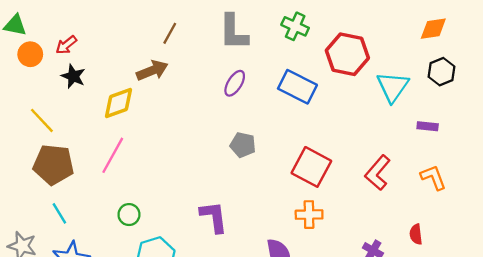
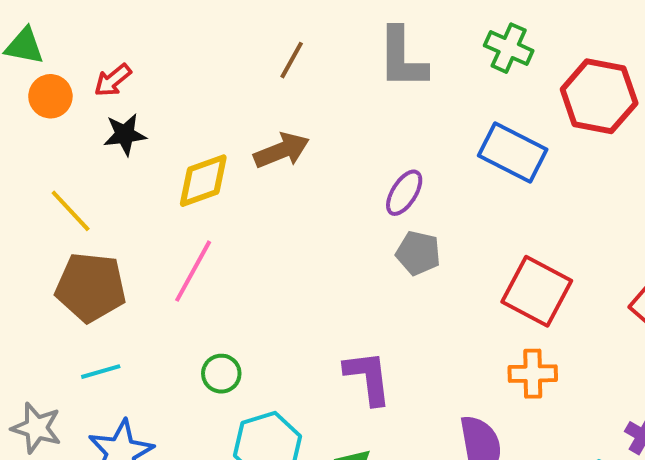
brown arrow: (152, 70) -> (282, 151), moved
black star: (73, 76) -> (125, 134), turned -30
purple ellipse: (235, 83) -> (404, 193), moved
cyan line: (59, 213) -> (101, 372), turned -75

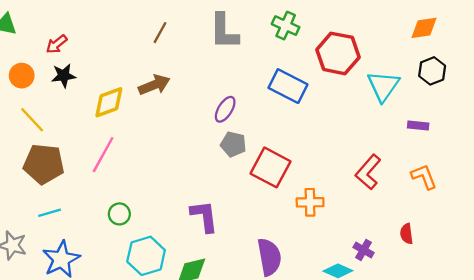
orange circle: (50, 96) -> (22, 76), moved
red square: (537, 291) -> (270, 167), moved
orange cross: (533, 374) -> (310, 202), moved

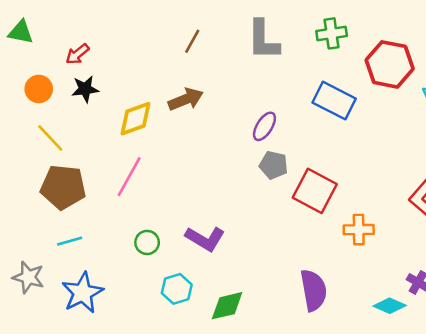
green cross: (286, 26) -> (332, 33), turned -32
purple L-shape: (204, 216) -> (205, 239), moved, turned 128
cyan hexagon: (146, 256) -> (177, 289), size x0.7

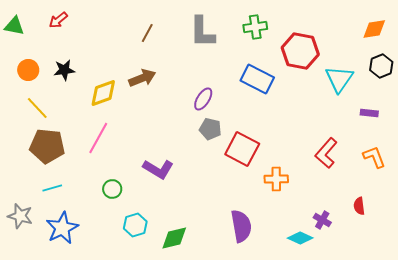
red arrow: (77, 54) -> (58, 20), moved
purple L-shape: (205, 239) -> (158, 169), moved

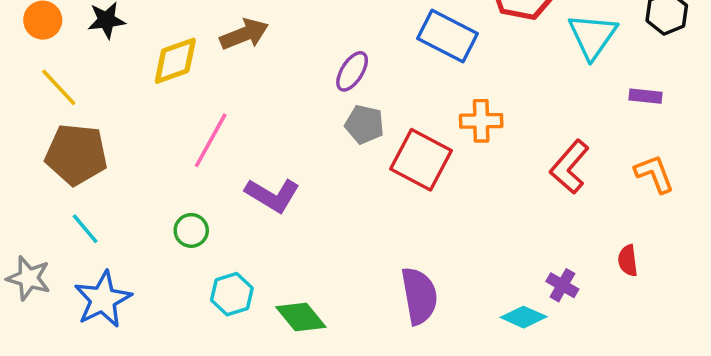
pink line: (98, 138) -> (211, 140), moved
orange cross: (276, 179) -> (481, 121), moved
cyan line: (52, 188) -> (85, 229), turned 66
green diamond: (174, 238) -> (301, 317), turned 64

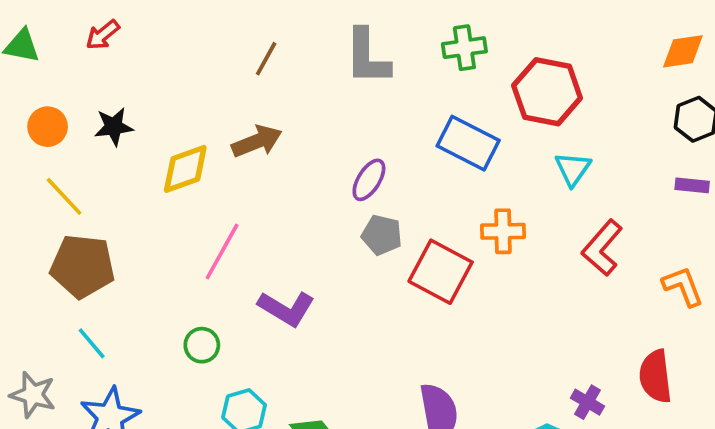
cyan triangle: (592, 36) -> (573, 169), moved, size x0.7
purple rectangle: (646, 96) -> (692, 185), moved
red L-shape: (569, 167) -> (602, 248), moved
red semicircle: (628, 260) -> (655, 376), size x1.6

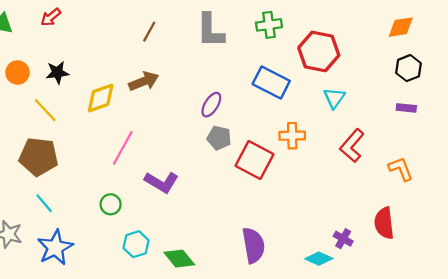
yellow line: (64, 196) -> (45, 110), moved

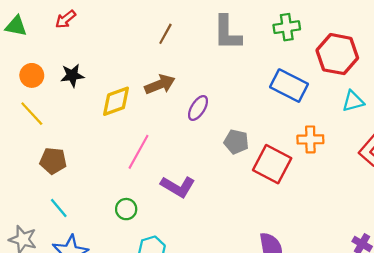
cyan triangle: (334, 98) -> (353, 101), turned 40
purple ellipse: (211, 105) -> (198, 108), moved
yellow line: (45, 110) -> (32, 114), moved
brown pentagon: (39, 157) -> (53, 161), size x0.7

